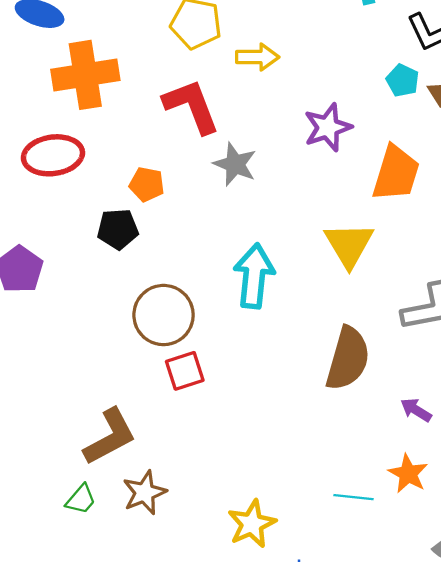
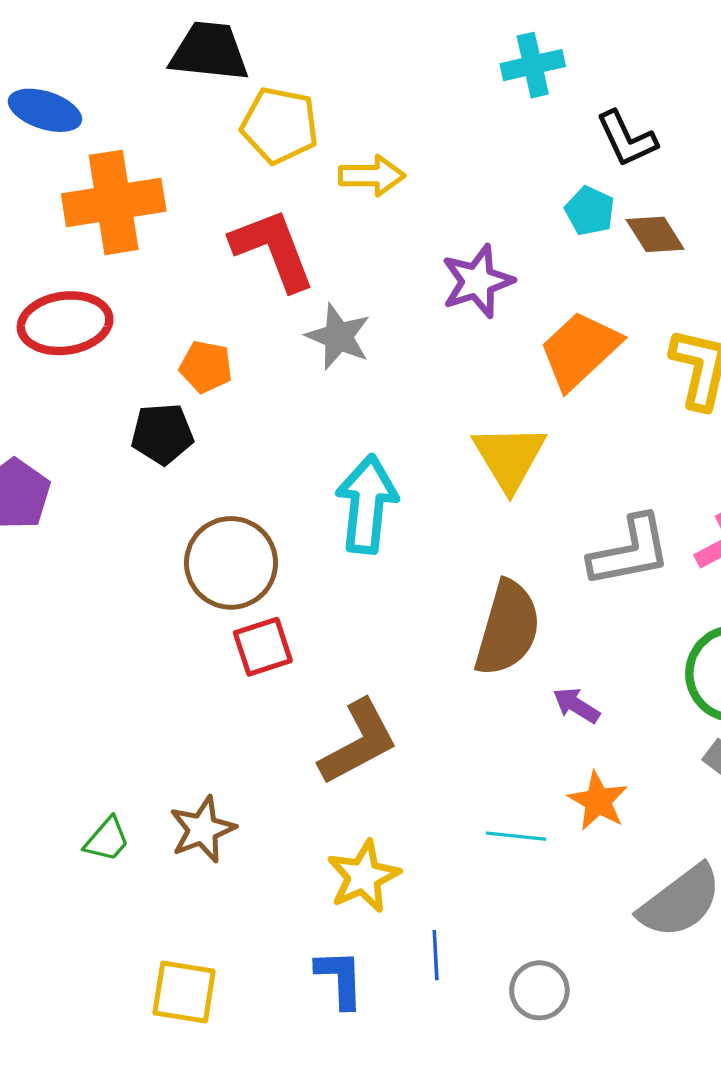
orange trapezoid: (396, 173) -> (580, 350), turned -150
purple arrow: (416, 410) -> (576, 705), moved
brown L-shape: (110, 437) -> (358, 742), moved

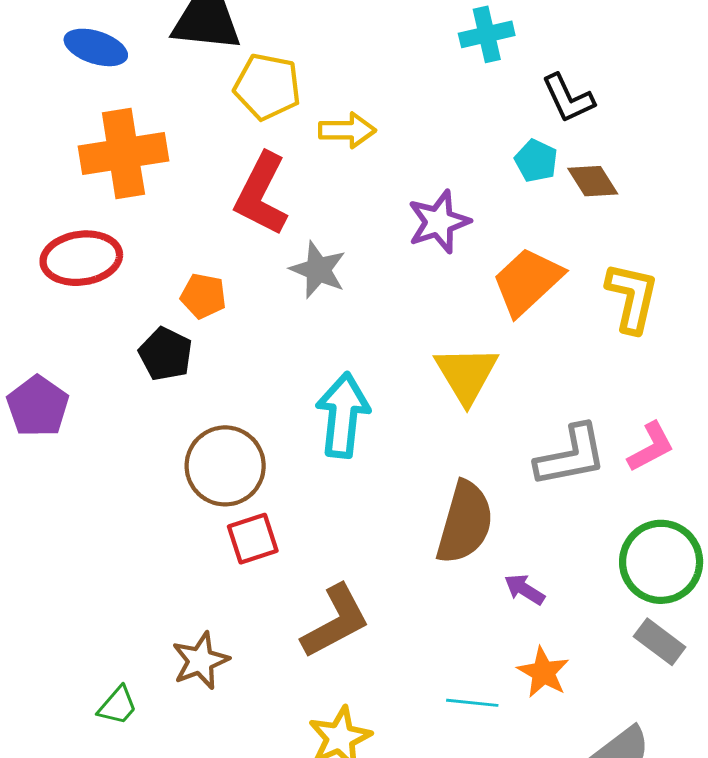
blue ellipse: (45, 110) -> (96, 47), moved
red L-shape: (273, 249) -> (261, 194), turned -132
black pentagon: (162, 434) -> (166, 354), turned 30
brown star: (203, 829) -> (200, 661), moved

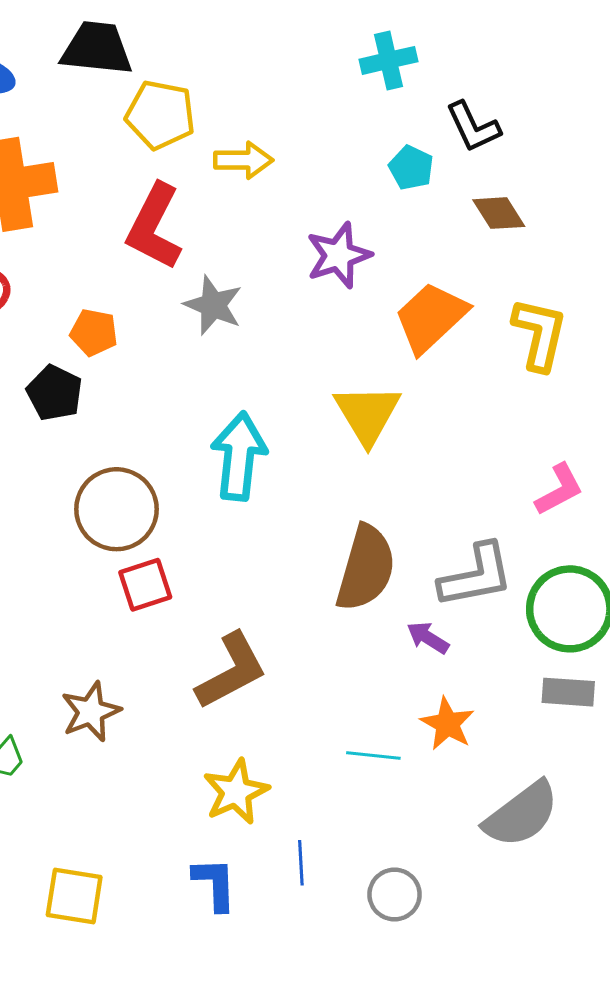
cyan pentagon: (536, 161) -> (411, 168), moved
gray L-shape: (571, 456) -> (476, 576), moved
gray rectangle: (660, 642) -> (568, 692), turned -33

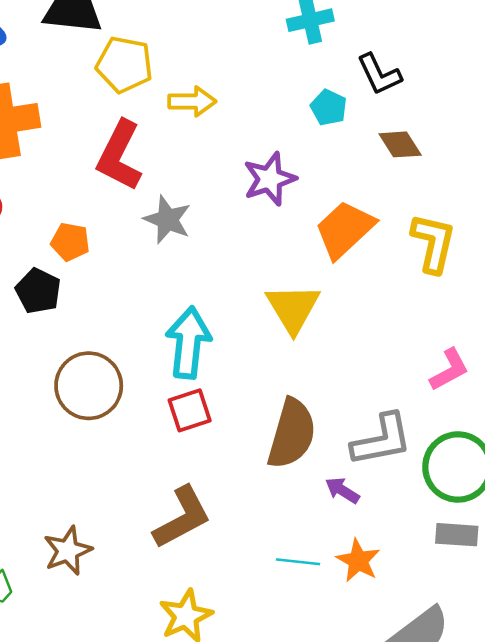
red square: (145, 585) -> (190, 410), moved
cyan line: (373, 756) -> (298, 562), moved

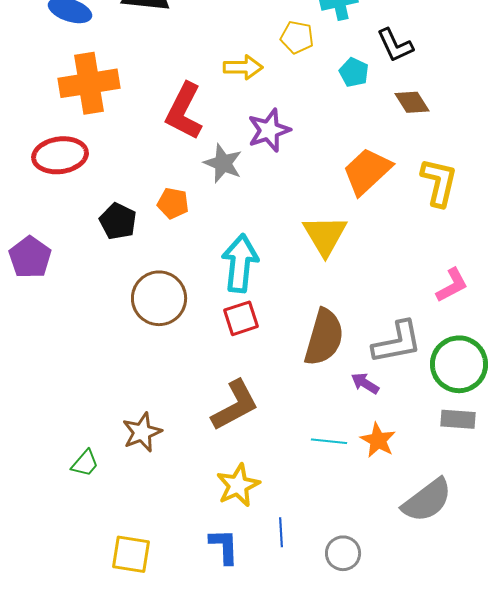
yellow pentagon: (124, 64) -> (297, 37), moved, size x0.7
purple star: (270, 179) -> (269, 130), moved
orange pentagon: (70, 242) -> (173, 203), moved

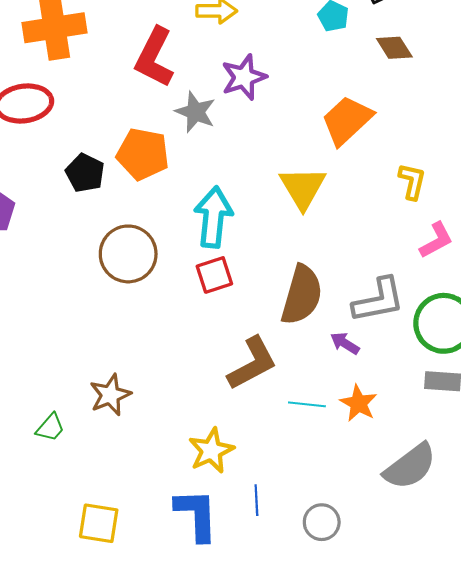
yellow L-shape: (439, 182) -> (412, 181), moved, size x0.7
orange pentagon: (173, 203) -> (143, 154), size x1.6
brown L-shape: (235, 405) -> (252, 363), moved
blue L-shape: (224, 546) -> (197, 515), size x1.4

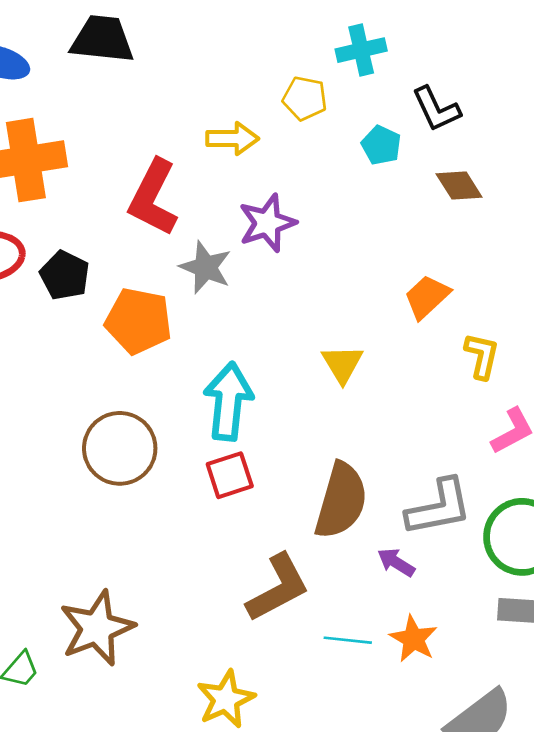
orange trapezoid: (347, 120) -> (427, 297), moved, size x0.7
black pentagon: (85, 173) -> (65, 275), moved
yellow triangle: (303, 188) -> (342, 364), size x0.7
brown star: (110, 395) -> (97, 628), size x1.4

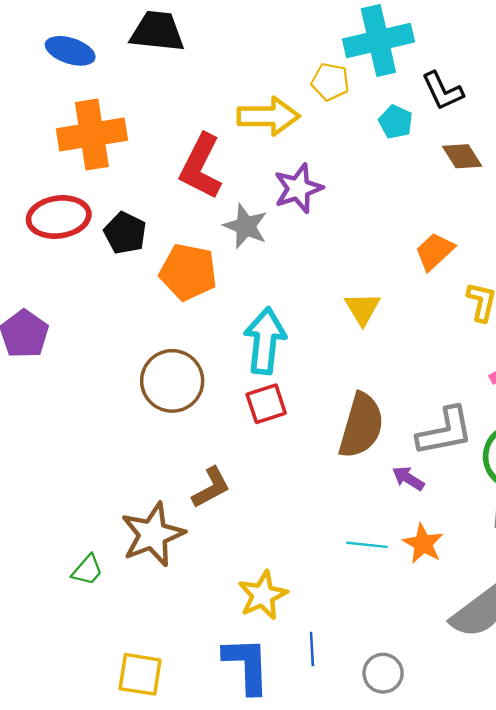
cyan cross: (361, 50) -> (378, 41), size x1.6
yellow arrow: (232, 139) -> (268, 116), size x1.4
brown L-shape: (278, 588) -> (211, 487), moved, size x0.7

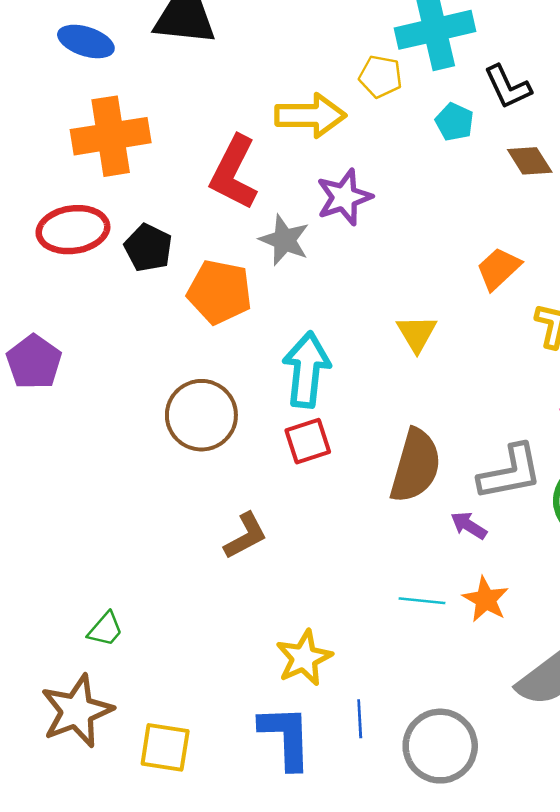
brown star: (153, 534) -> (77, 711), moved
gray circle: (383, 673) -> (440, 746), size x1.6

